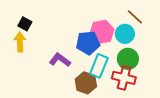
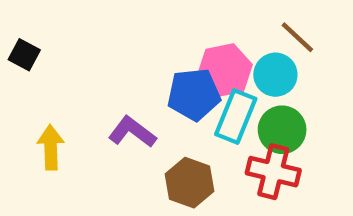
black square: (25, 24) -> (24, 55), moved
yellow arrow: (20, 42) -> (51, 147), moved
cyan rectangle: (99, 66) -> (236, 117), moved

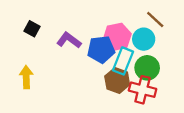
black square: (24, 55) -> (32, 29), moved
purple L-shape: (132, 132) -> (69, 40), moved
brown hexagon: (190, 183) -> (117, 81), moved

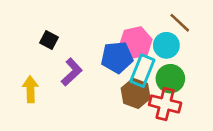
black square: (32, 29) -> (49, 40), moved
purple L-shape: (69, 40) -> (72, 72), moved, turned 100

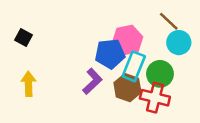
black square: (49, 40) -> (23, 38), moved
cyan circle: (166, 45) -> (179, 43), moved
purple L-shape: (72, 72) -> (92, 81), moved

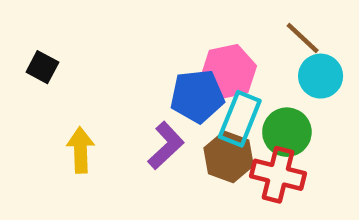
yellow arrow: (28, 84) -> (81, 150), moved

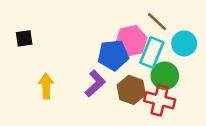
brown line: (303, 38) -> (157, 22), moved
black square: (42, 67) -> (24, 38), turned -36
cyan rectangle: (240, 119) -> (152, 53), moved

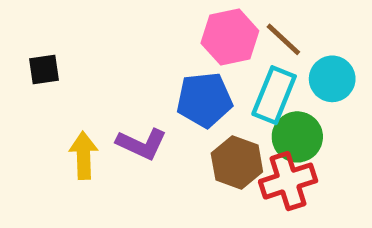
pink hexagon: (131, 41) -> (230, 37), moved
purple L-shape: (95, 83) -> (142, 144), moved, turned 68
red cross: (160, 100) -> (288, 181), turned -32

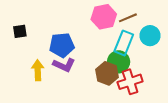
brown line: (283, 39) -> (128, 18), turned -66
blue pentagon: (204, 100) -> (62, 45), moved
green circle: (297, 137) -> (119, 62), moved

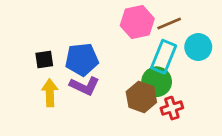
black square: (20, 31) -> (44, 59), moved
red cross: (130, 82) -> (172, 108), size x0.7

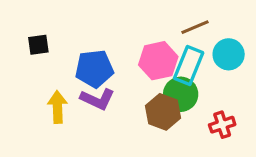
pink hexagon: (137, 22) -> (158, 61), moved
black square: (44, 59) -> (38, 45), moved
red cross: (172, 108) -> (222, 125), moved

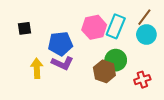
brown line: (195, 27) -> (144, 17), moved, turned -30
pink hexagon: (158, 61) -> (94, 27), moved
cyan rectangle: (189, 66) -> (116, 26), moved

